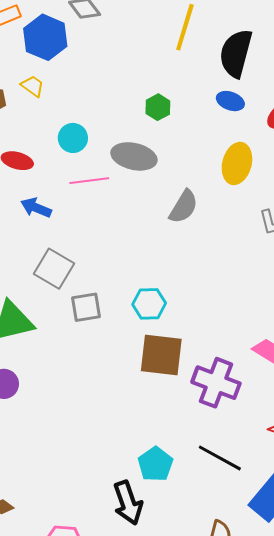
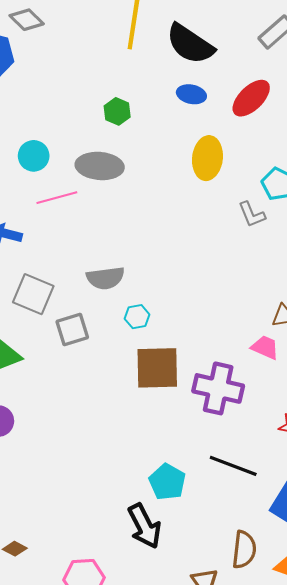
black semicircle: (236, 53) -> (190, 44), turned -63
gray semicircle: (184, 207) -> (105, 278), moved, turned 60
cyan hexagon: (149, 304) -> (137, 317), size x0.7

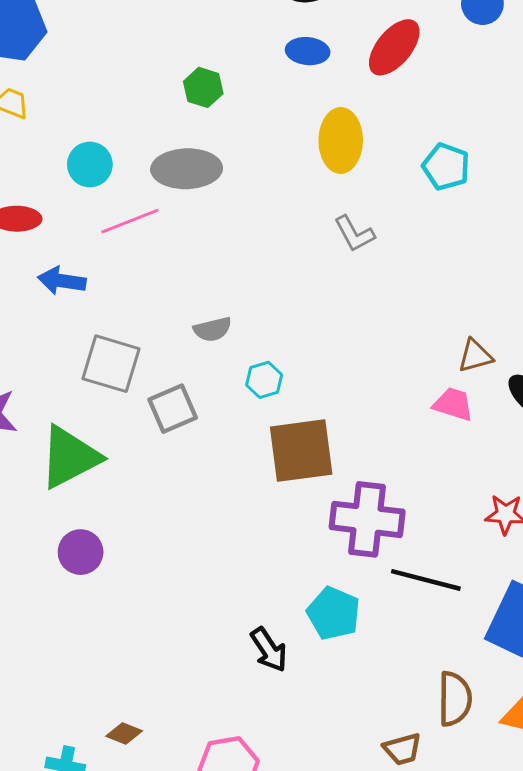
gray L-shape: (252, 214) -> (354, 234), moved
gray semicircle: (105, 278) -> (212, 329), size x0.7
purple cross: (218, 388) -> (367, 519), moved
black arrow: (144, 526) -> (269, 650), moved, size x0.7

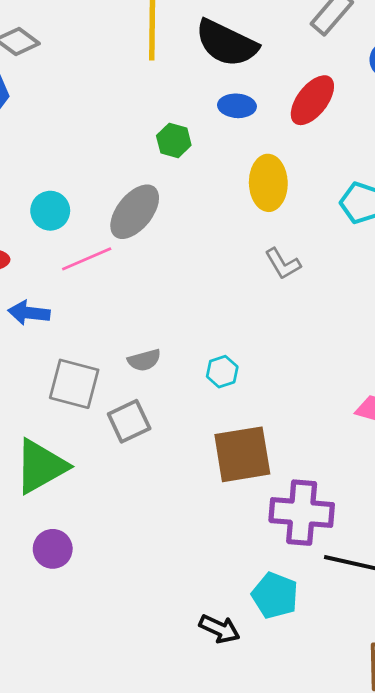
green hexagon: (203, 87) -> (174, 140), moved
gray ellipse: (187, 169) -> (135, 212), turned -48
gray semicircle: (212, 329) -> (144, 360), moved
cyan hexagon: (264, 380) -> (222, 372), moved
black arrow: (269, 650) -> (220, 629), turned -30

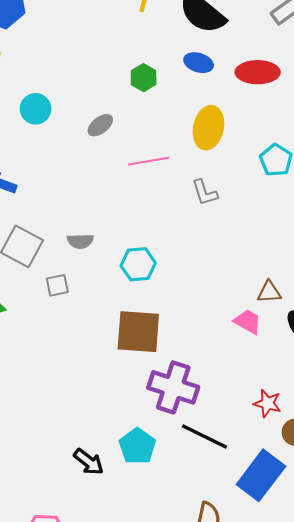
red ellipse: (312, 100) -> (258, 72), turned 39
gray ellipse: (135, 212) -> (100, 125), size x0.6
pink line: (87, 259) -> (149, 161), moved
cyan hexagon: (222, 372) -> (138, 264), size x1.4
gray square: (129, 421) -> (57, 285), size x0.7

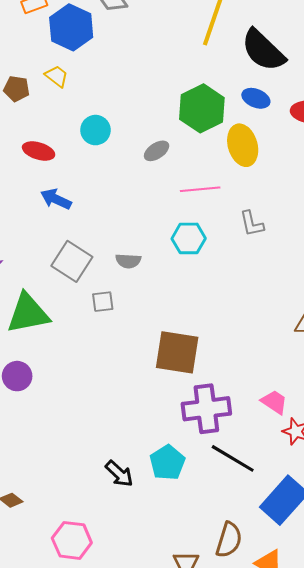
green hexagon: (144, 78) -> (202, 108), size x1.8
yellow ellipse: (208, 128) -> (243, 145), moved, turned -33
cyan hexagon: (138, 264) -> (189, 238), moved
pink trapezoid: (248, 322) -> (274, 402), moved
purple cross: (173, 387) -> (206, 409), turned -30

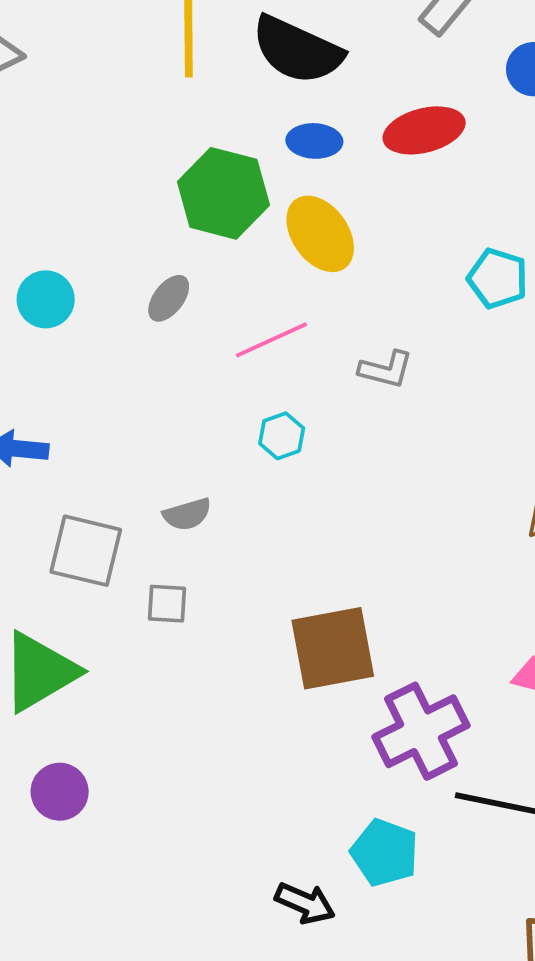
gray L-shape: (252, 224) -> (386, 370), turned -44
cyan hexagon: (189, 238) -> (282, 436), size x0.7
gray square: (103, 302) -> (167, 604), turned 30

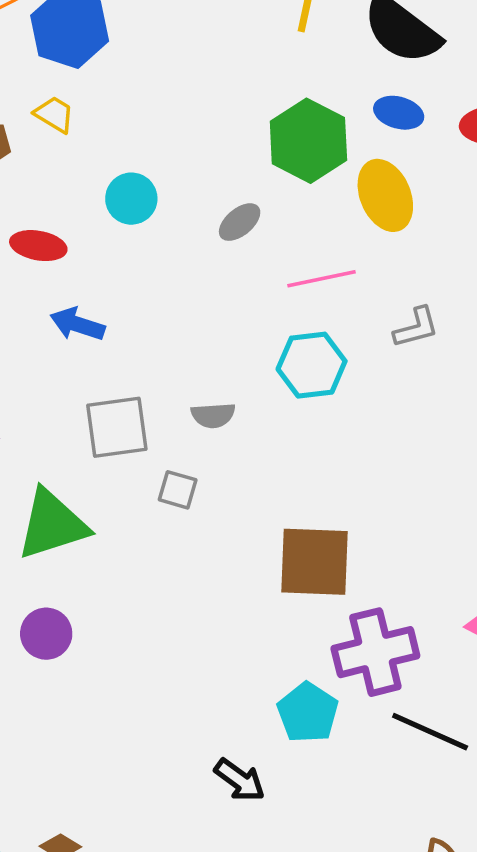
gray L-shape: (386, 370) -> (416, 328), turned -42
cyan hexagon: (282, 436) -> (312, 365), size x1.6
gray square: (86, 551) -> (117, 427), turned -34
cyan pentagon: (385, 853) -> (308, 713), moved

